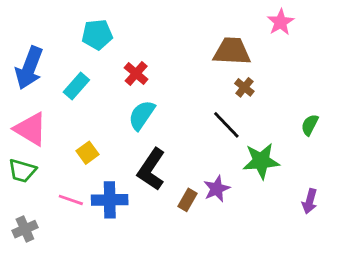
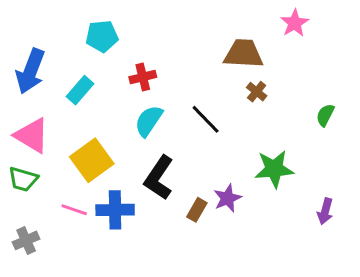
red cross: (136, 73) -> (143, 77), turned 35
black line: (226, 125) -> (206, 119), moved
green semicircle: (310, 125) -> (325, 115), moved
yellow square: (87, 153) -> (92, 160), size x1.8

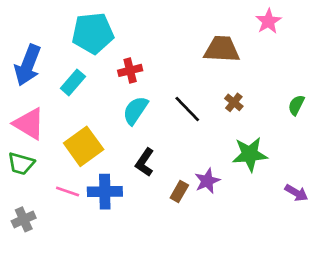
cyan pentagon: (102, 36) -> (93, 33), size x1.4
brown cross: (257, 92) -> (234, 102), moved
black L-shape: (159, 178) -> (145, 162), size x0.7
purple arrow: (325, 211) -> (296, 193), turned -75

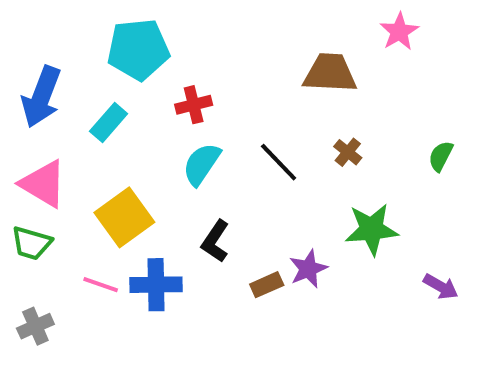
brown rectangle: (179, 192) -> (267, 285), turned 36

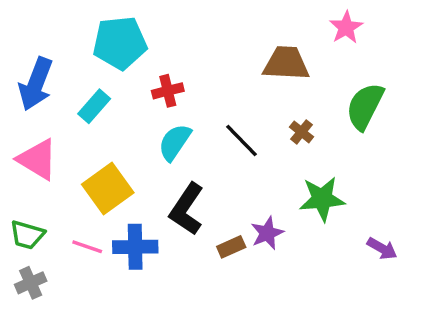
green semicircle: (441, 156) -> (365, 106), moved, size x1.8
black L-shape: (215, 241) -> (187, 209), size x1.4
green trapezoid: (31, 243) -> (27, 235), moved

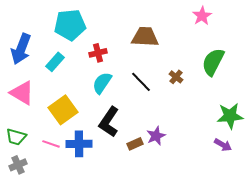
brown trapezoid: (286, 63) -> (145, 37), moved
green star: (322, 199) -> (230, 116), moved

